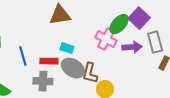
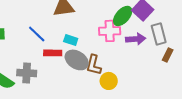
pink cross: (106, 39) -> (110, 31), turned -30
blue line: (23, 56) -> (37, 34), moved, turned -30
gray cross: (43, 81) -> (27, 73), moved

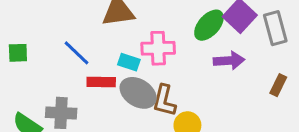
pink cross: (110, 31) -> (158, 48), moved
gray rectangle: (159, 34) -> (275, 28), moved

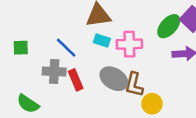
cyan rectangle: (129, 62) -> (102, 40), moved
red rectangle: (101, 82) -> (76, 80), moved, turned 66
gray cross: (61, 113) -> (54, 72), moved

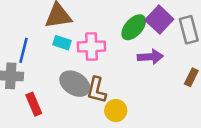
blue line: (66, 48) -> (24, 50), turned 60
red rectangle: (76, 80) -> (34, 104), moved

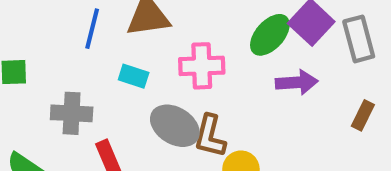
cyan rectangle: (62, 43) -> (134, 76), moved
blue line: (24, 50) -> (92, 29), moved

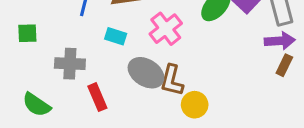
pink cross: (202, 66) -> (166, 29), turned -36
purple arrow: (297, 82) -> (280, 41), moved

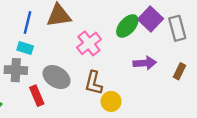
cyan rectangle: (116, 36) -> (25, 48), moved
purple arrow: (280, 41) -> (145, 63), moved
gray ellipse: (146, 73) -> (56, 77), moved

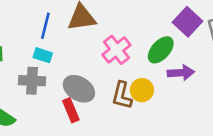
green ellipse: (127, 26) -> (161, 50), moved
red rectangle: (37, 96) -> (71, 110), moved
yellow circle: (111, 101) -> (142, 90), moved

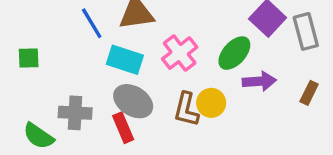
blue line: (45, 26) -> (92, 23), turned -45
cyan rectangle: (43, 55) -> (125, 60), moved, size x1.5
gray cross: (32, 81) -> (75, 113), moved

